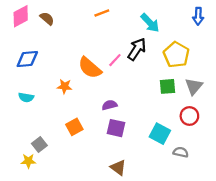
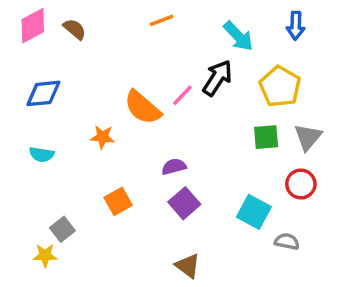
blue arrow: (198, 16) -> (296, 26), moved
purple square: (116, 128) -> (184, 203), turned 36

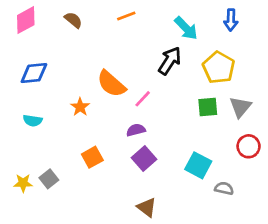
brown semicircle: (75, 29) -> (73, 20), moved
pink line: (183, 95) -> (143, 99), moved
orange star: (102, 137) -> (80, 107), turned 30
red circle: (301, 184) -> (249, 146), moved
yellow star: (45, 255) -> (23, 183), moved

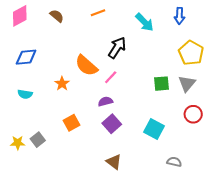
black arrow: (170, 61) -> (117, 48), moved
yellow pentagon: (219, 68) -> (191, 53), moved
gray semicircle: (224, 188) -> (174, 162), moved

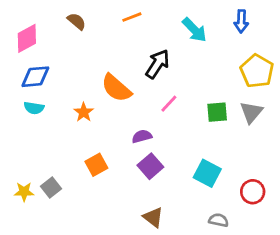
pink diamond: (20, 16) -> (27, 38), moved
pink line: (111, 77) -> (169, 104), moved
cyan semicircle: (25, 94) -> (34, 108), moved
red circle: (193, 114) -> (253, 192), moved
gray semicircle: (174, 162) -> (219, 220), moved

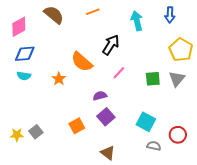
brown semicircle: (77, 21) -> (54, 15), size x1.5
cyan arrow: (194, 30) -> (137, 21), turned -150
orange square: (96, 165) -> (77, 126), moved
gray semicircle: (219, 220) -> (154, 146), moved

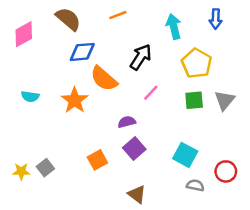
yellow pentagon: (181, 50) -> (197, 63), moved
blue diamond: (25, 54) -> (82, 52), moved
orange star: (59, 79) -> (75, 100), size x1.5

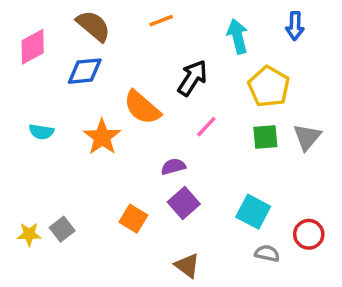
blue diamond: (82, 52) -> (85, 71), moved
orange square: (97, 160) -> (133, 219), turned -30

